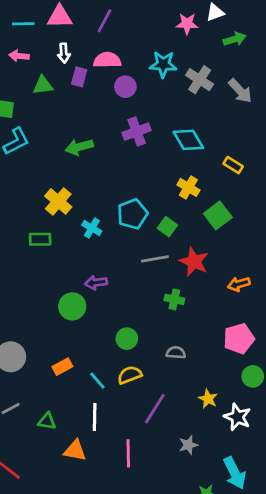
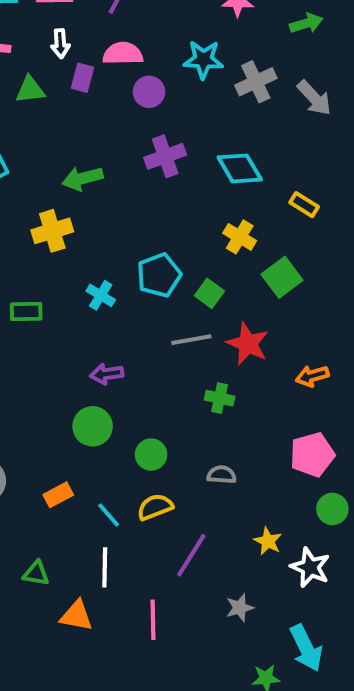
gray cross: (200, 80) -> (256, 82), turned 32
yellow cross: (58, 201) -> (52, 231), moved, turned 32
green circle: (72, 306) -> (93, 426), moved

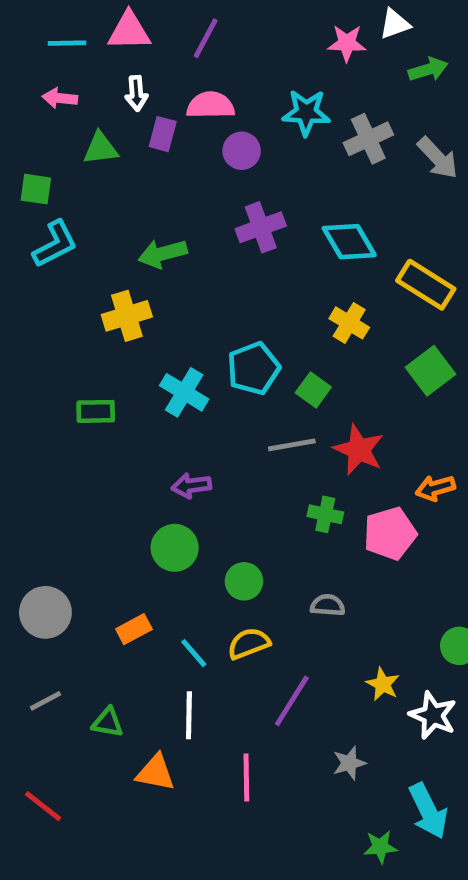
yellow rectangle: (304, 205) -> (426, 285), size x1.6
green square: (282, 277) -> (431, 371), moved
cyan cross: (101, 295) -> (184, 392), size x1.4
pink pentagon: (312, 455) -> (390, 533), moved

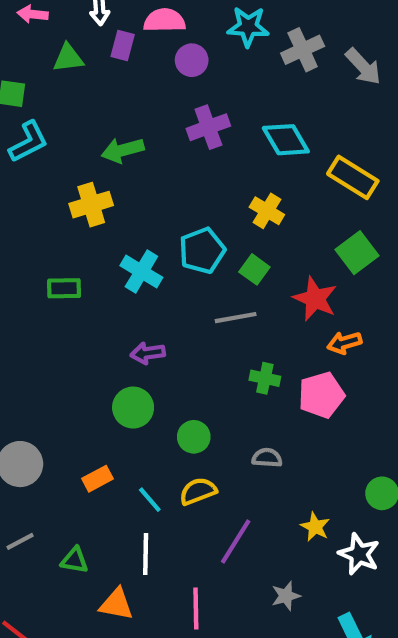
yellow cross: (349, 323) -> (267, 211), moved
red star: (359, 450) -> (315, 299), moved
orange arrow: (435, 488) -> (344, 343), moved

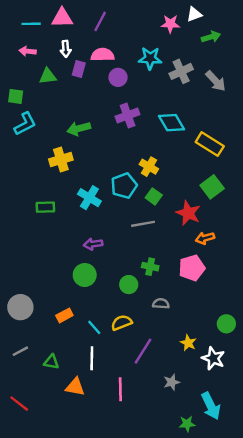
yellow cross: (267, 211) -> (149, 167), moved
green cross: (265, 378) -> (150, 267), moved
green circle: (194, 437) -> (129, 285), moved

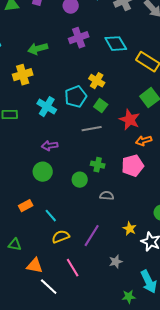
yellow semicircle: (122, 323) -> (61, 237), moved
white line: (92, 358) -> (49, 287), moved, turned -48
pink line: (120, 389) -> (73, 268), turned -30

